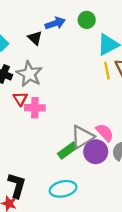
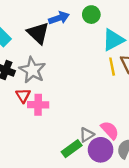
black triangle: (35, 38) -> (38, 33), size x1.5
gray triangle: (82, 137) -> (87, 135), size x0.6

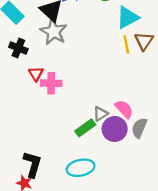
gray star: (32, 70) -> (54, 32), moved

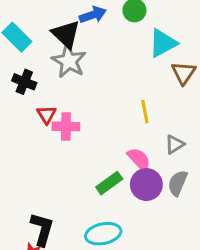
yellow line: (126, 44) -> (145, 112), moved
pink semicircle: (124, 109) -> (139, 159), moved
gray triangle: (101, 114) -> (175, 144), moved

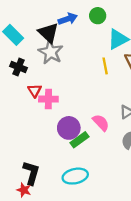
yellow line: (145, 112) -> (105, 66), moved
purple circle: (146, 185) -> (69, 128), moved

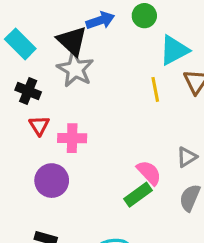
red triangle: (35, 91) -> (39, 126), moved
purple circle: (69, 128) -> (52, 181), moved
green rectangle: (79, 140) -> (138, 195), moved

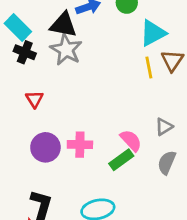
black triangle: (72, 41) -> (63, 25), turned -32
yellow line: (155, 89) -> (149, 67), moved
black cross: (28, 91) -> (25, 52), moved
pink cross: (72, 138) -> (80, 145), moved

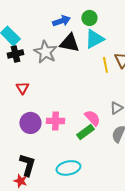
black triangle: (63, 25) -> (69, 43), moved
cyan triangle: (153, 33) -> (94, 39), moved
black cross: (25, 52) -> (15, 54), turned -35

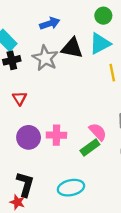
green circle: (89, 18) -> (103, 16), moved
blue arrow: (61, 21) -> (50, 23), moved

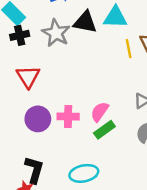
cyan triangle: (100, 44) -> (115, 17), turned 30
red triangle: (20, 98) -> (28, 77), size x1.5
pink semicircle: (98, 132) -> (100, 112), moved, turned -102

